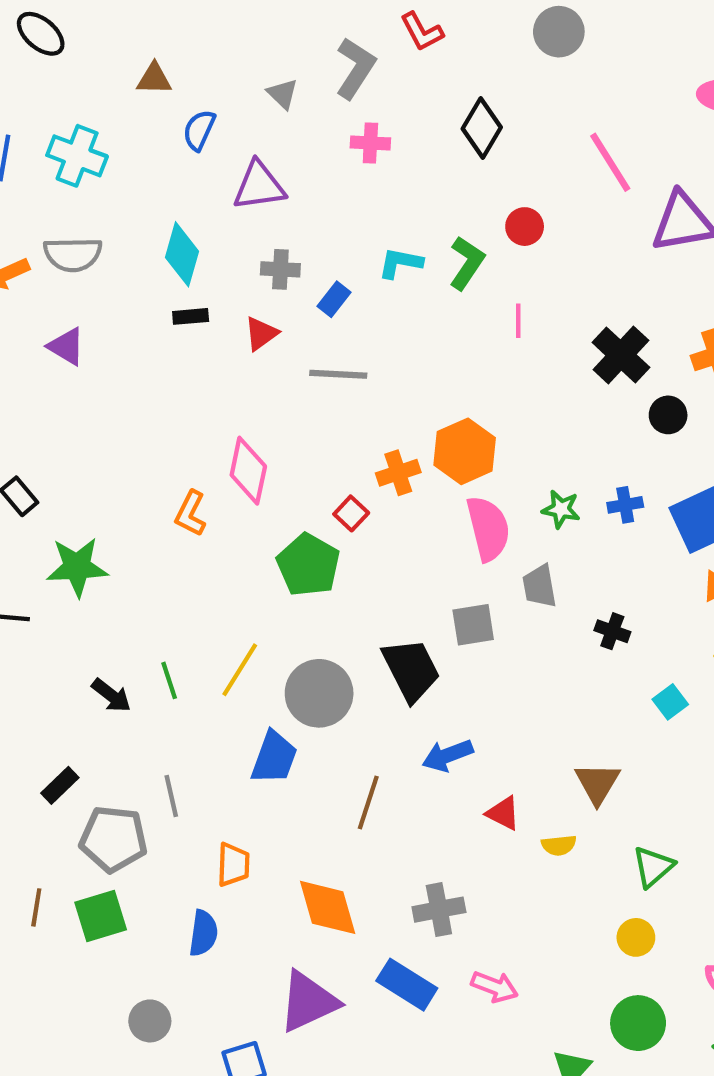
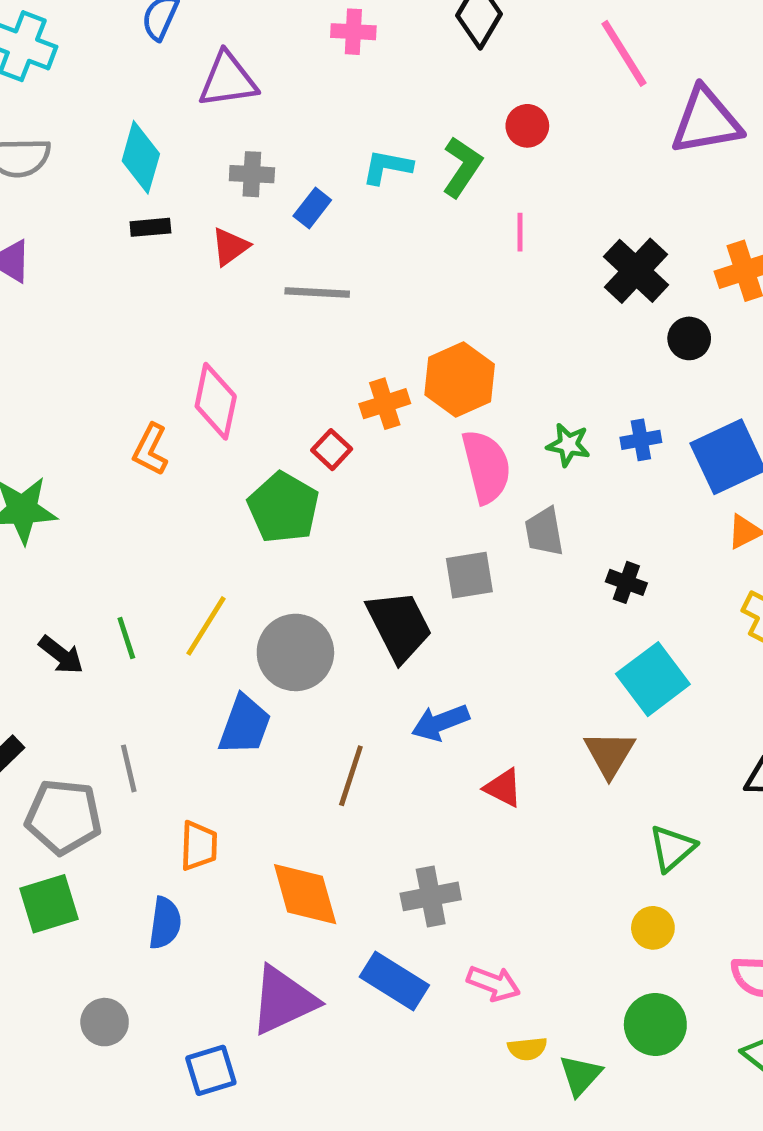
cyan square: (670, 702) -> (653, 679), moved, size x1.8
yellow semicircle: (559, 845) -> (527, 1049), moved

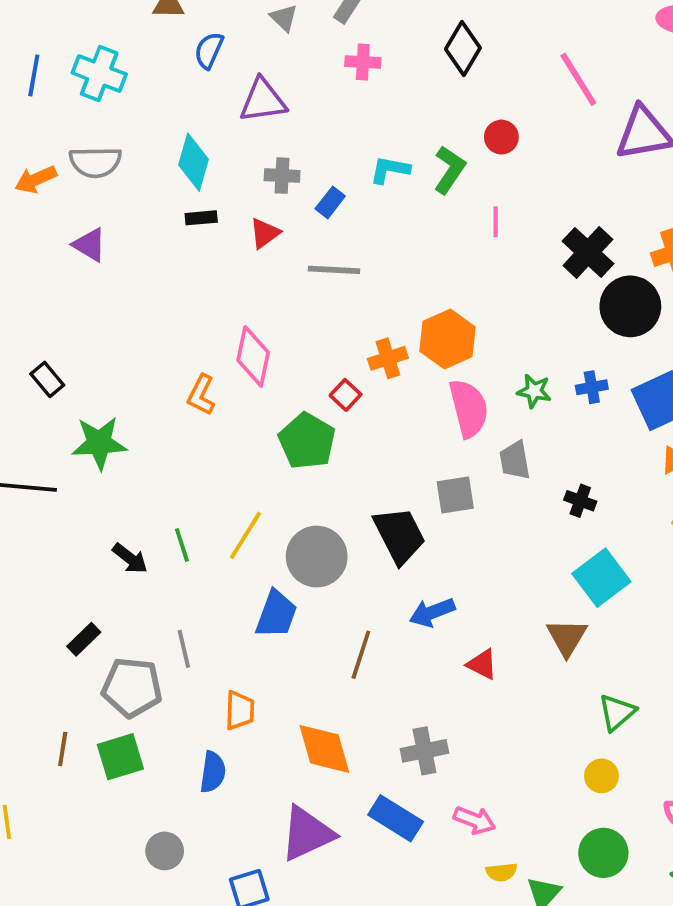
black circle: (689, 338) -> (630, 306), size x1.8

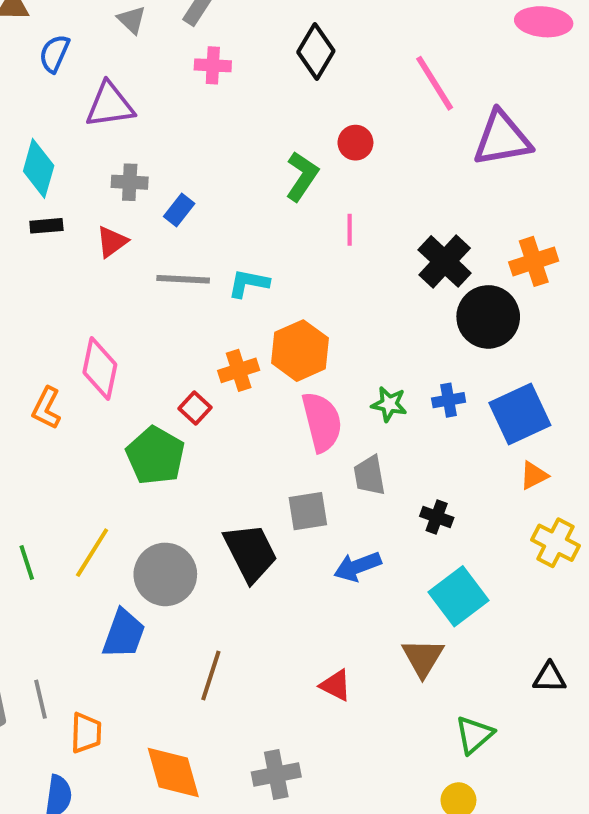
cyan L-shape: (390, 170) -> (249, 283), moved
blue arrow: (432, 612) -> (357, 567), moved
gray line: (184, 649) -> (41, 699), moved

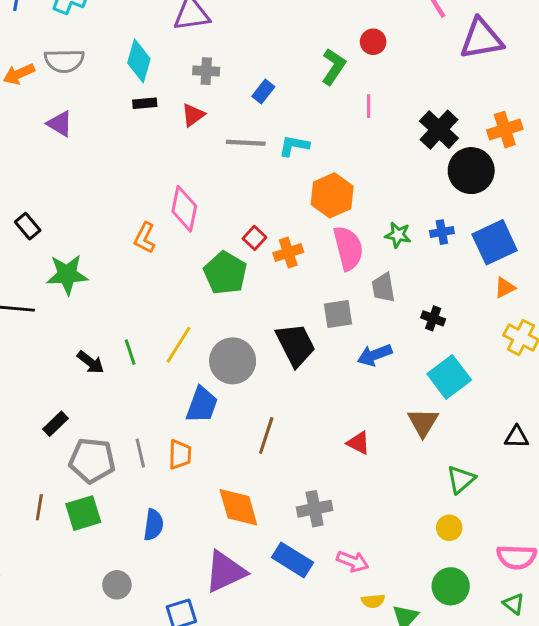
blue rectangle: (179, 210) -> (263, 92), moved
orange cross: (239, 370) -> (288, 253), moved
orange trapezoid: (86, 733) -> (180, 455), moved

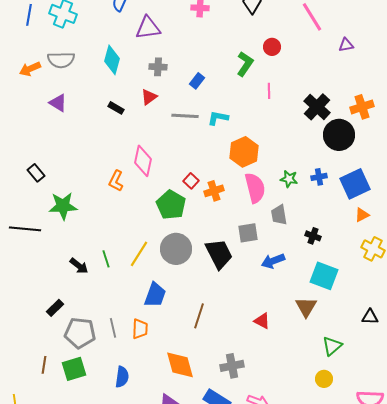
purple triangle: (481, 39) -> (346, 45), size x0.5
black rectangle: (145, 103) -> (116, 108), moved, turned 35
gray circle: (233, 361) -> (176, 249), moved
cyan square: (449, 377) -> (324, 276), turned -32

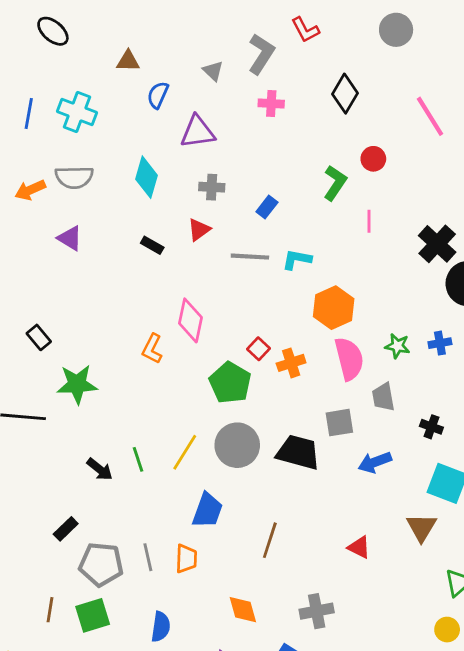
black trapezoid: (219, 254) -> (298, 452), turned -48
orange diamond: (180, 365) -> (243, 610), size x0.7

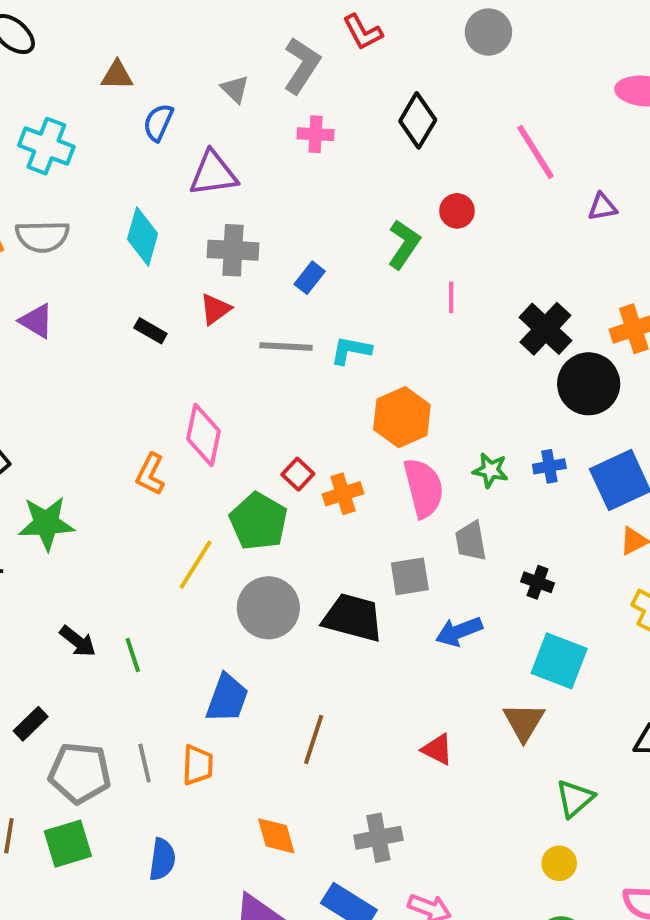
gray cross: (212, 187) -> (233, 250), size x1.4
yellow line: (185, 452) -> (196, 565), moved
green line: (138, 459) -> (133, 655), moved

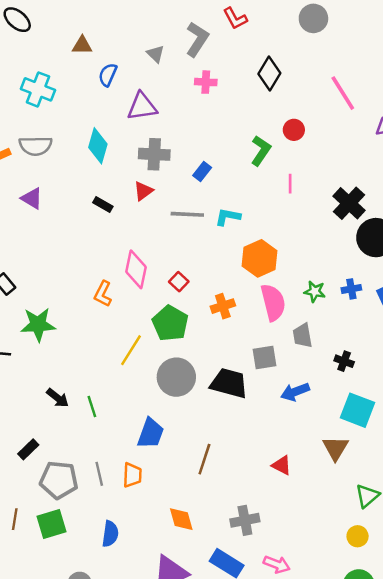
red square: (298, 474) -> (179, 282), moved

